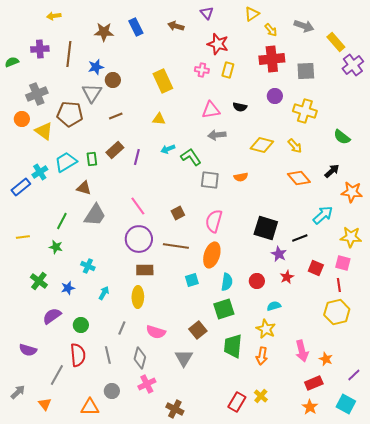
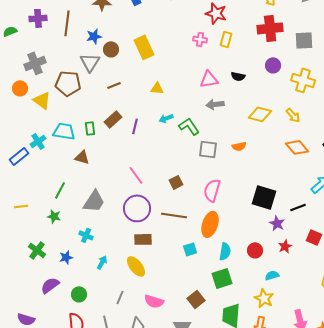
yellow rectangle: (163, 81) -> (144, 47), moved
cyan trapezoid: (66, 162) -> (64, 131), turned 40
gray trapezoid: (95, 215) -> (94, 201), moved
yellow ellipse: (138, 297) -> (136, 266), turned -40

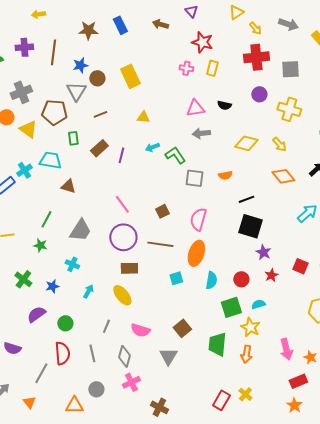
green rectangle: (90, 128) -> (73, 138), moved
black line: (298, 207) -> (246, 199), moved
green square: (222, 278) -> (231, 307), moved

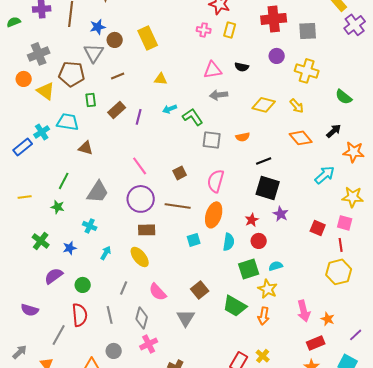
red star: (271, 275) -> (252, 220), moved
pink semicircle: (140, 330) -> (158, 292), turned 30
green trapezoid: (217, 344) -> (235, 306), turned -65

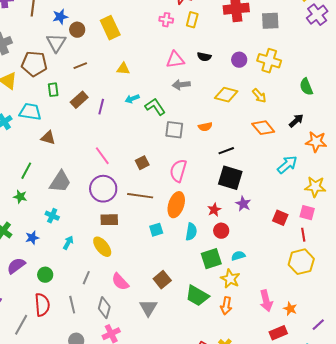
purple circle: (277, 56) -> (239, 60), moved
green semicircle: (344, 97) -> (306, 87), turned 30

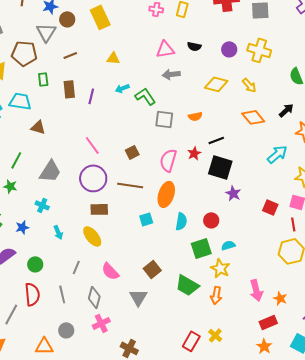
brown rectangle: (79, 100) -> (69, 89), turned -54
red star: (214, 210) -> (194, 153), moved
cyan arrow: (68, 243) -> (58, 232), turned 128

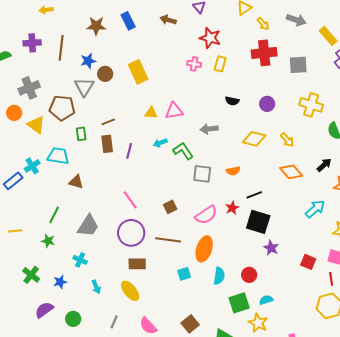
pink triangle: (165, 49) -> (174, 111), moved
yellow cross: (259, 50) -> (311, 105), moved
brown line: (70, 55) -> (108, 122), moved
pink semicircle: (168, 160) -> (206, 215), turned -140

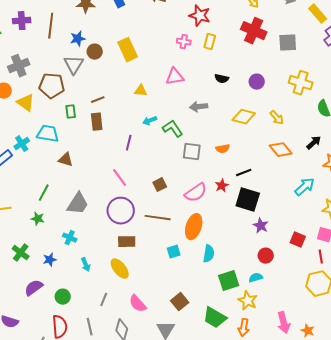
red cross: (264, 53) -> (254, 31), turned 30
pink triangle: (174, 111) -> (175, 77), moved
purple line: (129, 151) -> (129, 143), moved
red circle: (249, 275) -> (266, 256), moved

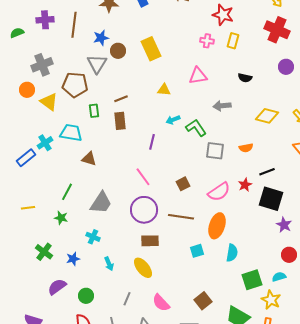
purple circle: (257, 82) -> (286, 67), moved

